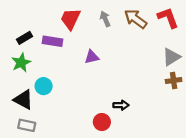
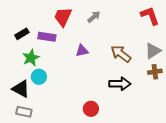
gray arrow: (105, 19) -> (94, 17), turned 72
brown arrow: (135, 19) -> (121, 54), moved
green star: (21, 63) -> (31, 58), moved
black arrow: (121, 105) -> (120, 84), moved, size x1.5

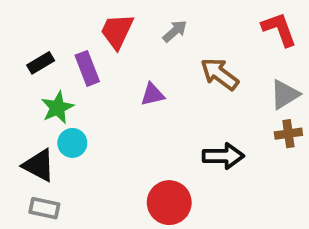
purple rectangle: (47, 37) -> (87, 68), turned 60
brown arrow: (121, 54) -> (220, 74), moved
red circle: (91, 109) -> (169, 203), size x1.5

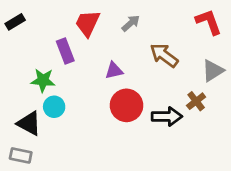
black rectangle: (41, 63) -> (15, 22), moved
green star: (57, 108) -> (43, 80), turned 30
brown cross: (288, 134) -> (196, 101), moved, turned -30
red circle: (169, 203) -> (126, 105), moved
gray rectangle: (44, 208) -> (21, 155), moved

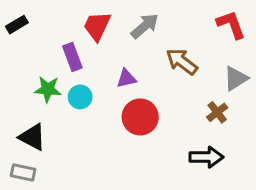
gray arrow: (131, 23) -> (145, 26), size x1.4
cyan circle: (54, 107) -> (80, 97), moved
black arrow: (167, 116) -> (206, 157), moved

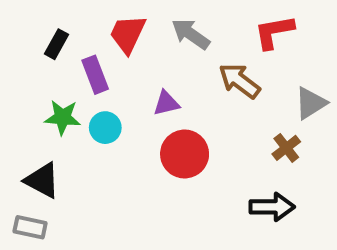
black rectangle: (17, 25) -> (56, 44), moved, turned -30
red L-shape: (231, 25) -> (274, 32), moved, turned -80
gray arrow: (145, 26) -> (191, 34), turned -104

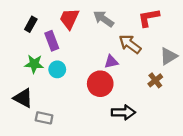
purple triangle: (166, 103) -> (111, 62), moved
black arrow: (272, 207) -> (123, 112), moved
gray rectangle: (30, 227) -> (44, 118), moved

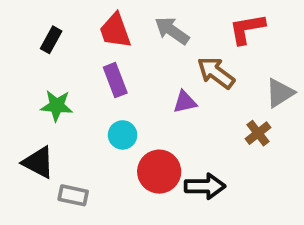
red trapezoid: (69, 19) -> (115, 31), turned -45
purple rectangle: (52, 41) -> (115, 80), moved
cyan circle: (57, 69) -> (123, 135), moved
red circle: (100, 84) -> (159, 172), moved

